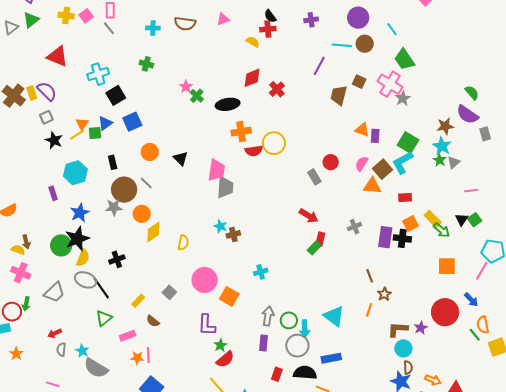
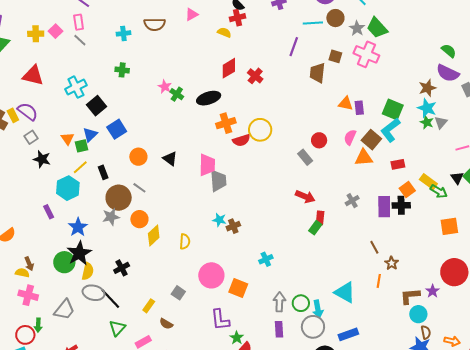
gray star: (403, 98) -> (357, 28), moved
yellow line: (77, 135) -> (80, 167), moved

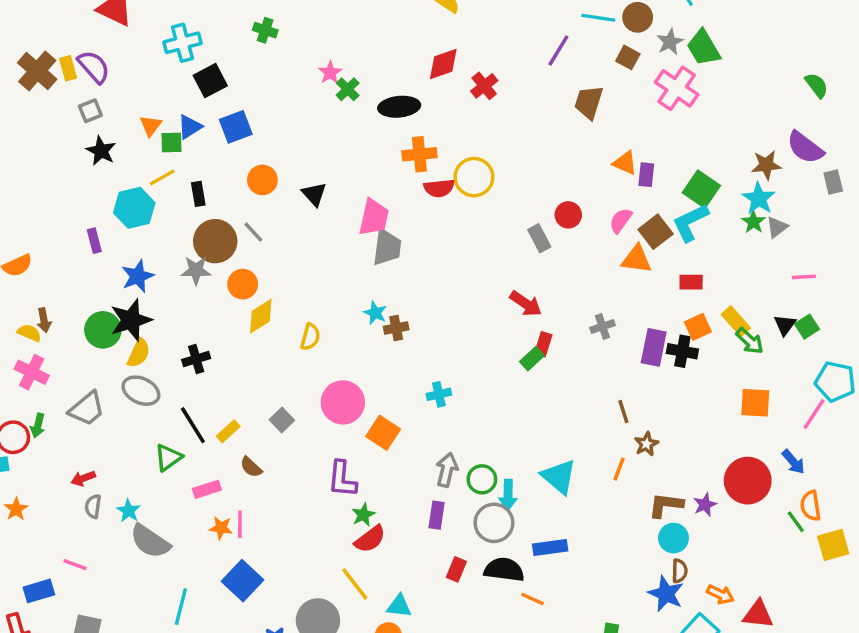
green semicircle: (449, 51) -> (817, 85), moved
brown square: (335, 56) -> (628, 57), moved
black line: (110, 299) -> (193, 425), moved

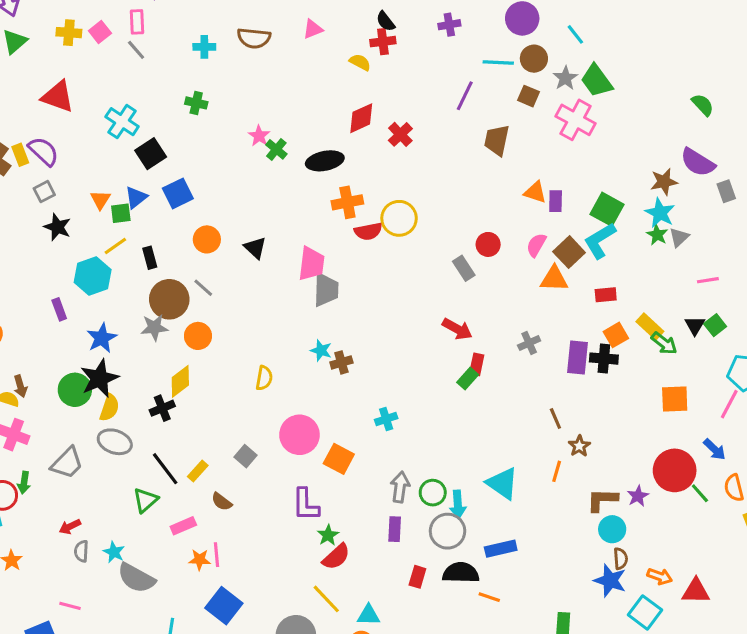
cyan cross: (182, 43) -> (122, 122), turned -36
yellow diamond: (261, 316) -> (180, 381), moved
green line: (796, 522) -> (700, 493), moved

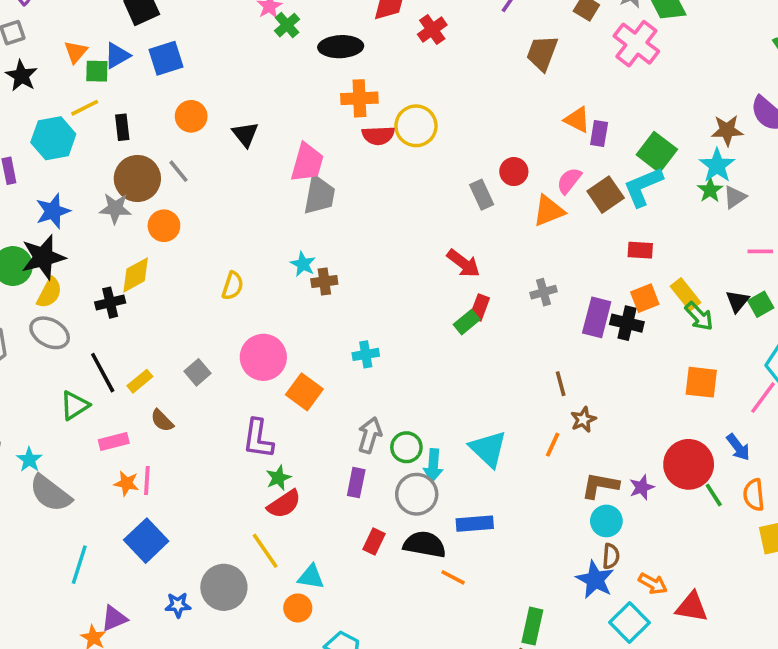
orange triangle: (554, 279) -> (549, 211), moved, turned -32

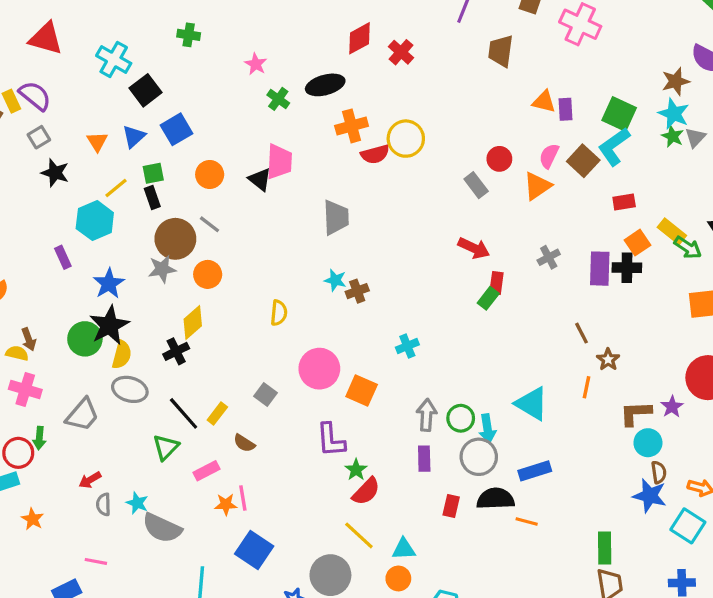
green cross: (287, 25) -> (278, 99), moved
green square: (97, 71) -> (153, 173), moved
pink trapezoid: (307, 163) -> (279, 162), moved

